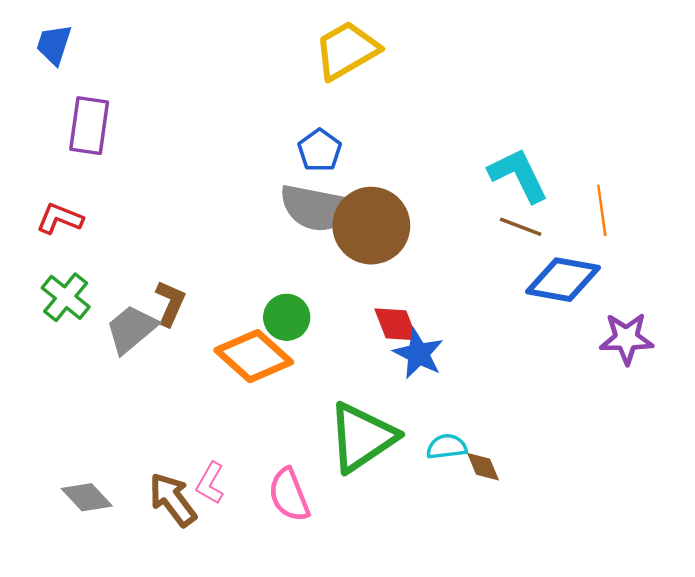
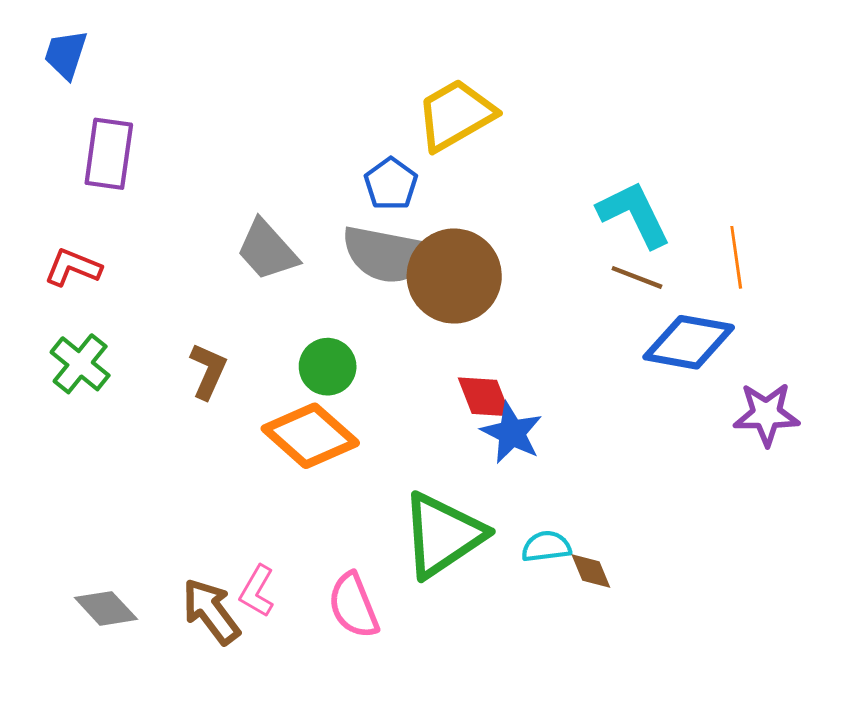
yellow trapezoid: (347, 50) -> (456, 115), moved
green circle: (287, 317) -> (328, 367), moved
gray trapezoid: (131, 329) -> (267, 250), moved, turned -92

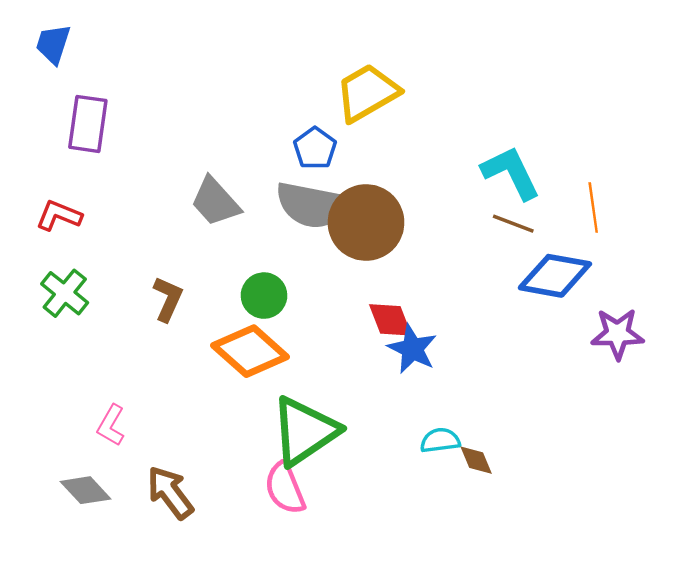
green triangle: (443, 535) -> (305, 431), moved
pink L-shape: (257, 591) -> (111, 425), moved

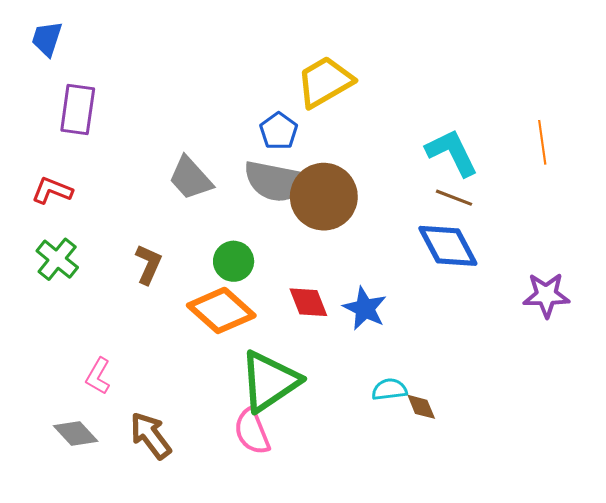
orange line: (593, 207) -> (542, 142), moved
blue diamond: (555, 276) -> (448, 246), moved, turned 52
red diamond: (390, 320) -> (308, 302), moved

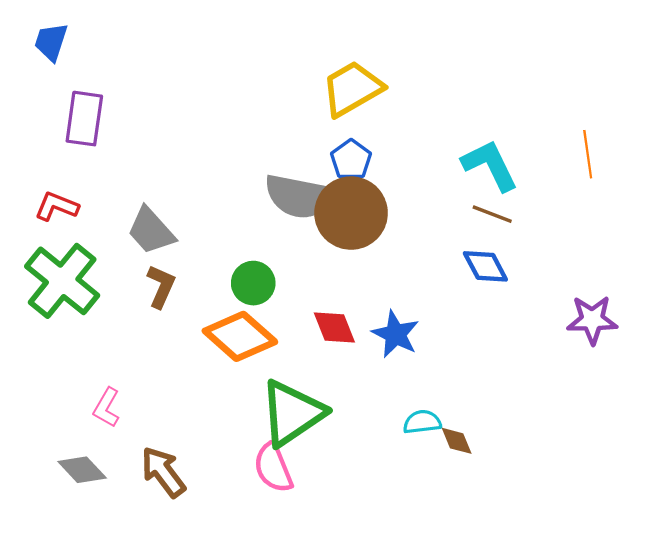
blue pentagon: (279, 131) -> (351, 160), moved
gray trapezoid: (190, 178) -> (151, 231), moved
blue diamond: (448, 246) -> (485, 266), size x0.7
green cross: (57, 259) -> (62, 281), size x1.6

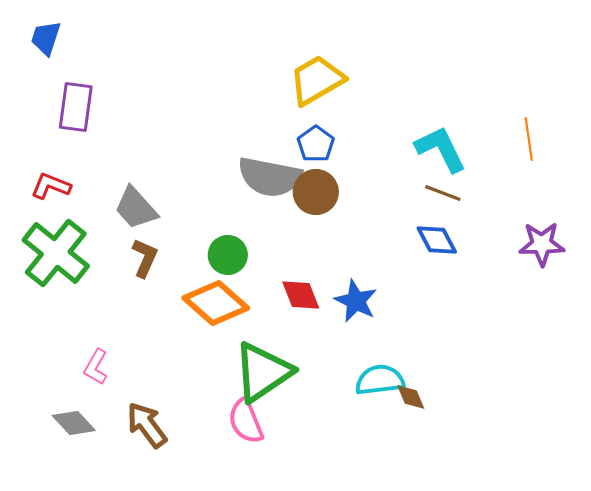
brown circle: (351, 213) -> (316, 192), size x0.7
purple star: (592, 320) -> (542, 244), moved
cyan semicircle: (422, 422) -> (380, 380), size x1.4

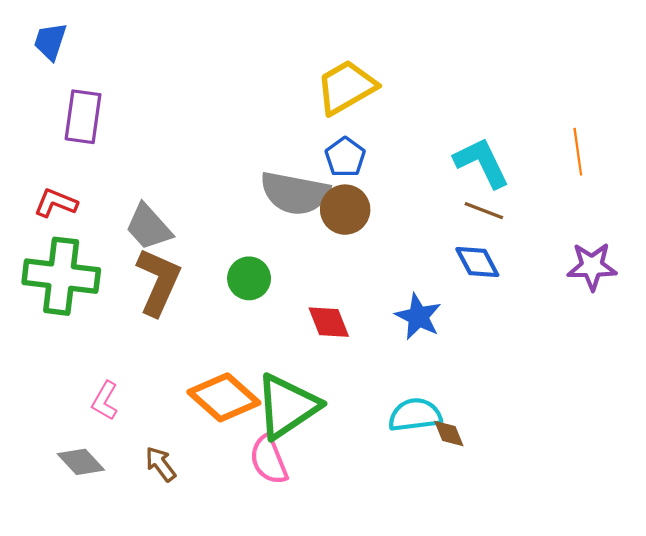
green cross: (56, 253) -> (61, 276), turned -32
brown L-shape: (145, 258) -> (158, 282), size x1.6
blue star: (356, 301) -> (418, 317), moved
orange diamond: (216, 303) -> (224, 397), moved
brown arrow: (147, 425) -> (161, 464), size x0.7

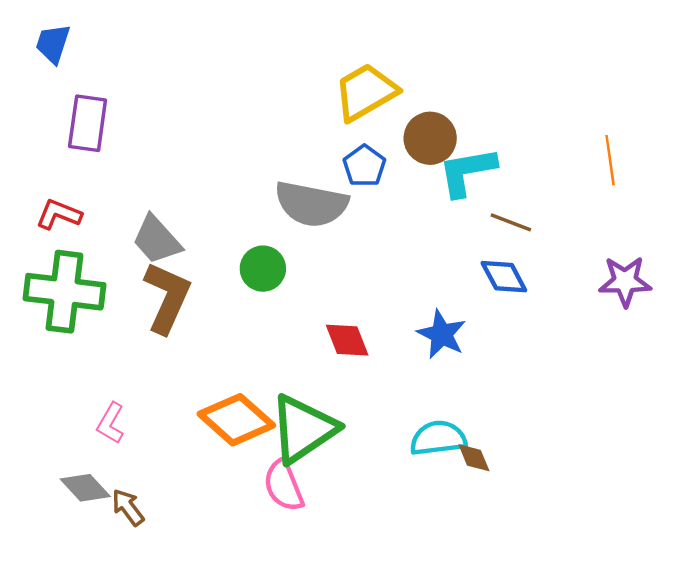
cyan L-shape: (482, 163) -> (467, 172), moved, turned -74
brown circle: (345, 210) -> (430, 138), moved
green circle: (249, 278) -> (263, 269), moved
brown arrow: (161, 464) -> (128, 507), moved

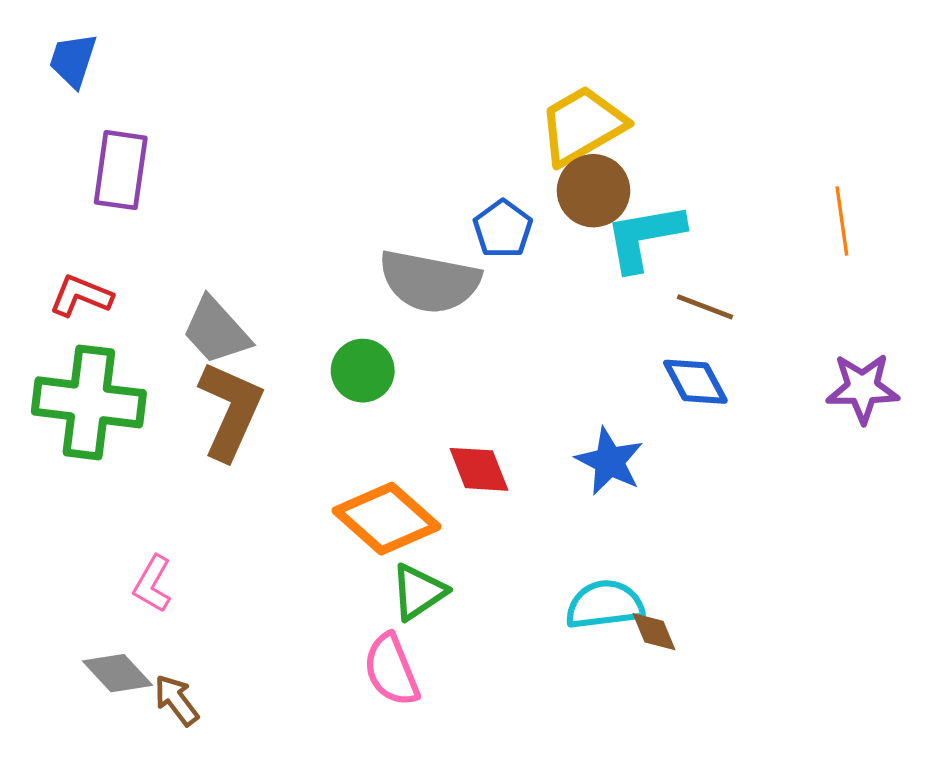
yellow trapezoid: (366, 92) -> (582, 125), moved
orange diamond: (236, 420) -> (387, 519), moved
green triangle: (303, 429) -> (418, 592), size x0.6

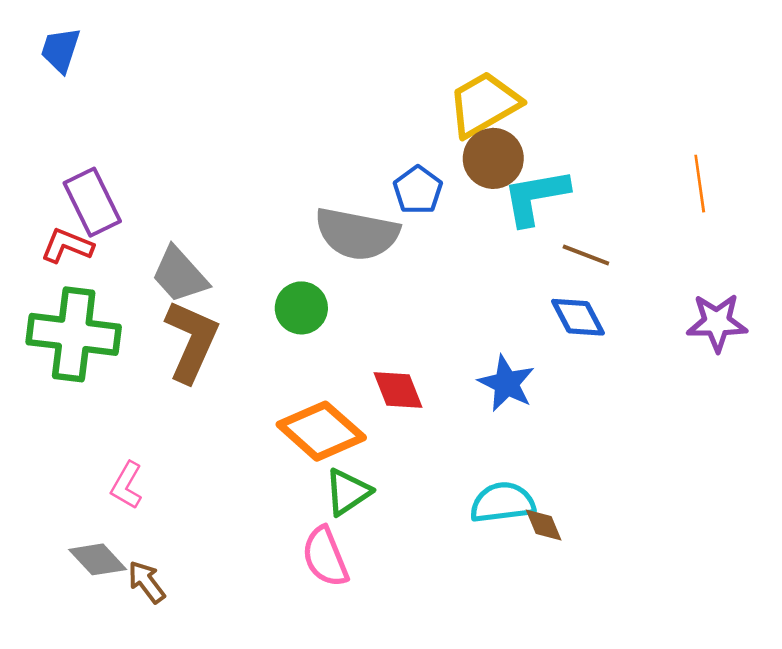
purple rectangle: (121, 170) -> (92, 202), moved, turned -34

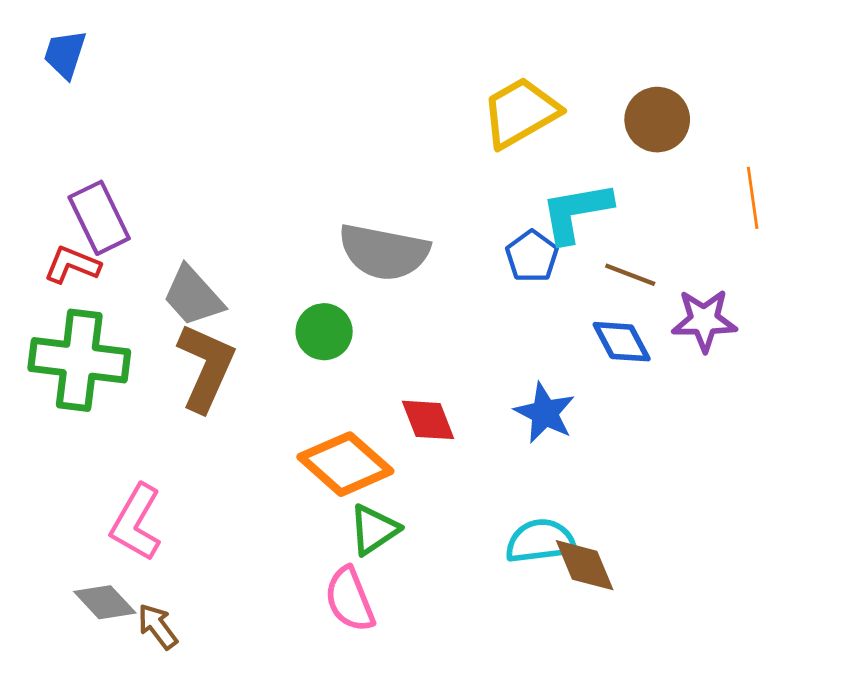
brown circle: (493, 158) -> (657, 120), moved
blue pentagon: (418, 190) -> (532, 256), moved
purple star: (717, 323) -> (704, 320), moved
pink L-shape: (127, 485) -> (136, 522), size x1.5
brown diamond: (544, 525) -> (585, 565), size x1.5

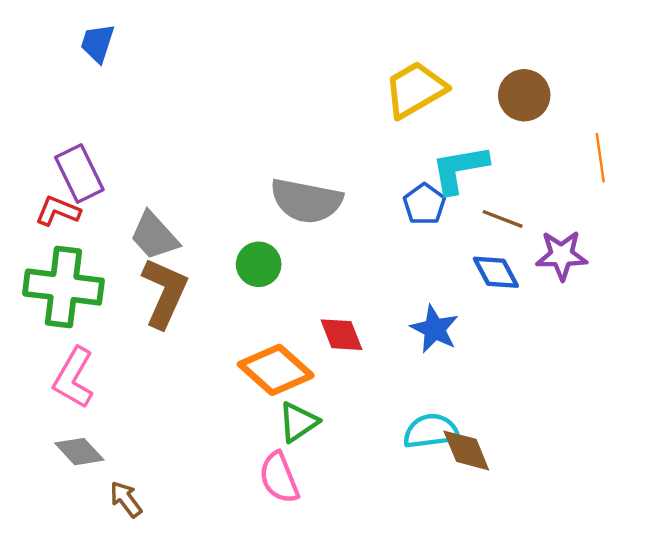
blue trapezoid: (65, 54) -> (97, 43), moved
pink L-shape: (136, 522) -> (74, 378), moved
gray diamond: (105, 602) -> (79, 452), moved

